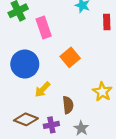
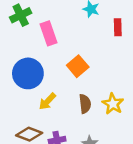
brown semicircle: (68, 105) -> (85, 104), moved

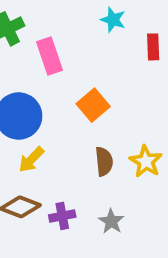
yellow arrow: (47, 101) -> (31, 160), moved

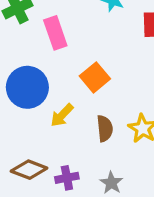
yellow arrow: (31, 160) -> (62, 115), moved

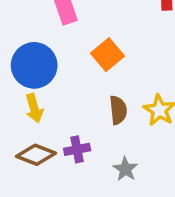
yellow arrow: (62, 115) -> (34, 108), moved, turned -60
purple cross: (67, 178) -> (77, 149), moved

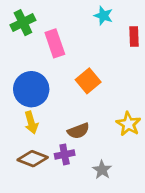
brown semicircle: (118, 110) -> (78, 131), moved, turned 75

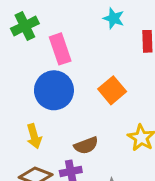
orange square: (88, 81) -> (112, 90), moved
blue circle: (31, 89) -> (54, 90), moved

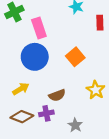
yellow arrow: (34, 136) -> (21, 89), turned -105

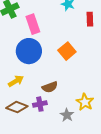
yellow star: (96, 90) -> (85, 102), moved

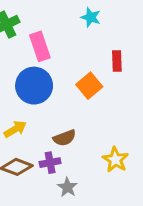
red rectangle: (90, 19) -> (117, 61), moved
gray star: (67, 115) -> (67, 187), moved

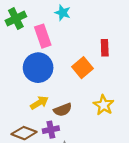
cyan star: (91, 17) -> (63, 13), moved
yellow arrow: (15, 129) -> (39, 103), moved
yellow star: (115, 160) -> (104, 105), moved

